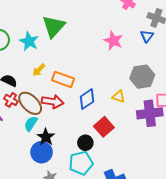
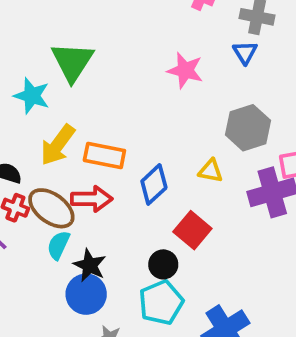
yellow arrow: (39, 70) -> (58, 145), size x1.6

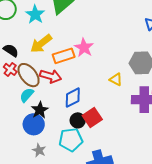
pink star: (185, 70) -> (84, 48), moved
orange rectangle: (104, 155) -> (64, 56), turned -45
blue diamond: (154, 184) -> (73, 98), moved
red square: (192, 230) -> (92, 117), moved

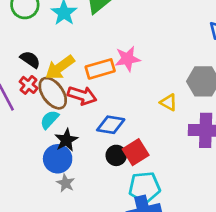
yellow arrow: (41, 44) -> (60, 67), moved
pink star: (84, 48) -> (128, 59), turned 30
blue diamond: (73, 98) -> (111, 125), turned 35
cyan pentagon: (71, 140) -> (144, 187), moved
gray star: (39, 150) -> (66, 183), moved

